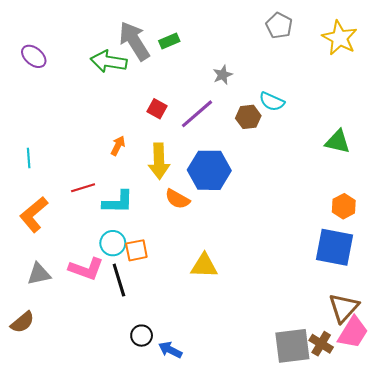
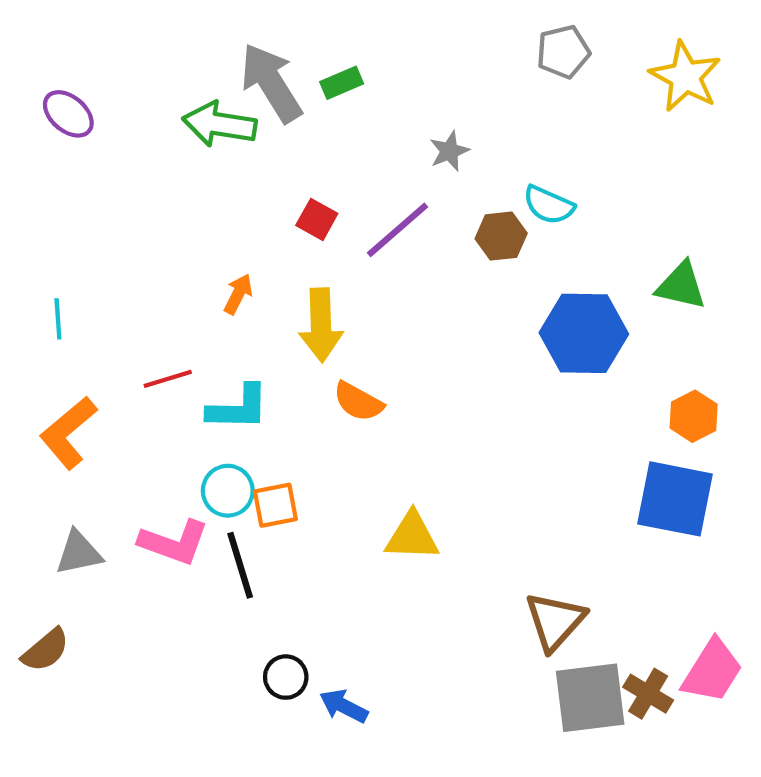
gray pentagon: (279, 26) -> (563, 52), turned 30
blue hexagon: (209, 170) -> (584, 333), moved
brown triangle: (344, 308) -> (555, 621), moved

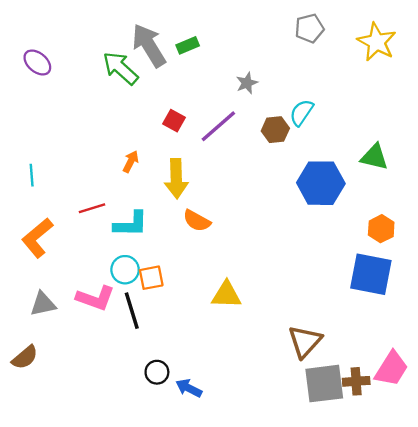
green arrow: (219, 124) -> (120, 68), turned 33
cyan semicircle: (549, 205) -> (301, 113), turned 100
brown cross: (648, 694) -> (356, 381), turned -35

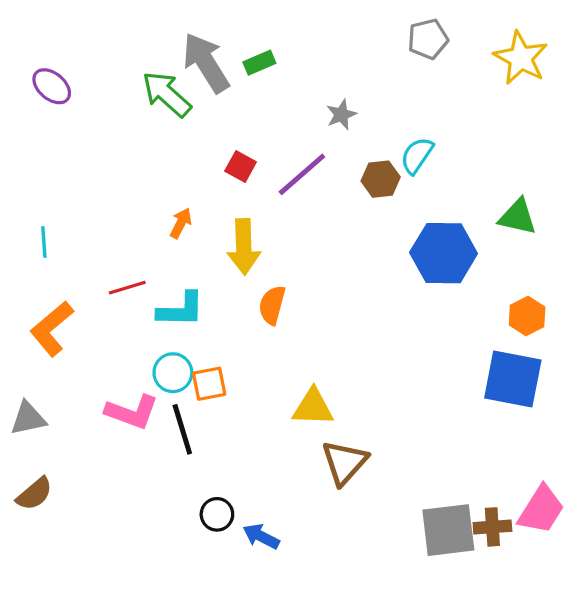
orange semicircle: (197, 221) -> (272, 305), turned 76
gray triangle: (43, 304) -> (28, 418), moved
brown triangle: (305, 341) -> (344, 462), moved

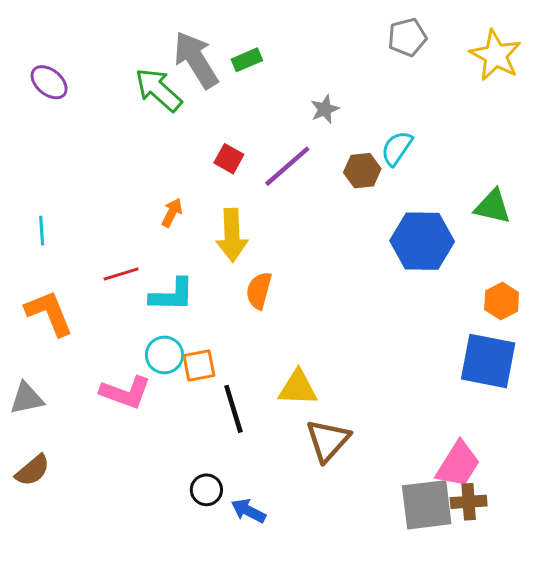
orange L-shape: (52, 329) -> (49, 313), turned 108
black line: (182, 429) -> (233, 409), moved
pink trapezoid: (541, 510) -> (458, 464), moved

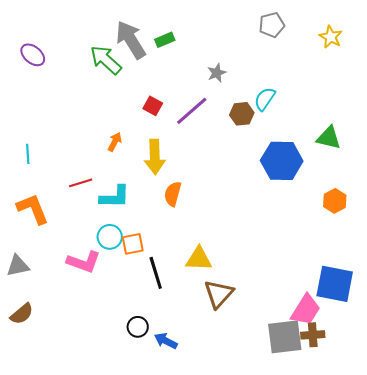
yellow star: (496, 55) -> (331, 37), size x0.7
blue square: (488, 361) -> (335, 284), moved

